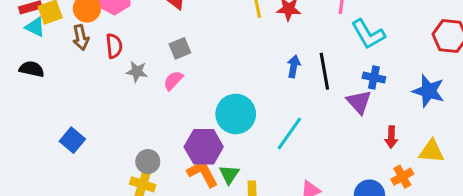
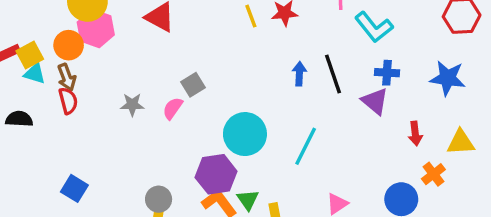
cyan triangle: (35, 27) -> (35, 74), moved
red semicircle: (114, 46) -> (68, 101), moved
gray square: (180, 48) -> (193, 85), moved

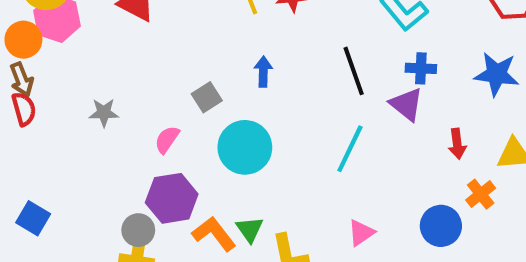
blue arrow: (299, 74) -> (263, 72), moved
gray square: (193, 85) -> (207, 97), moved
pink semicircle: (173, 108) -> (167, 140), moved
cyan line: (306, 146) -> (350, 149), moved
purple hexagon: (216, 174) -> (172, 198), moved

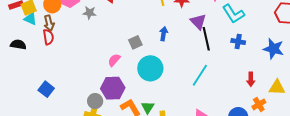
purple triangle: (406, 104) -> (198, 22), moved
gray star: (104, 113) -> (90, 13), moved

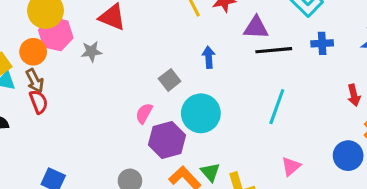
purple triangle: (198, 22) -> (256, 28), turned -30
black line: (206, 39) -> (274, 50), turned -70
purple hexagon: (113, 88) -> (167, 140), moved

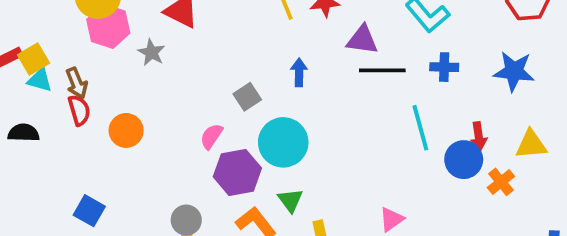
orange circle: (33, 52) -> (126, 130), moved
gray star: (91, 52) -> (151, 52), turned 30
cyan line: (277, 107) -> (420, 128), moved, turned -40
blue circle: (348, 156) -> (464, 160), moved
green triangle: (210, 172) -> (290, 200), moved

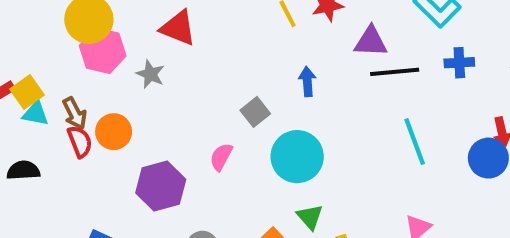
cyan line: (420, 128) -> (415, 142), moved
orange circle: (126, 130) -> (114, 132), moved
purple hexagon: (237, 172) -> (161, 186), moved

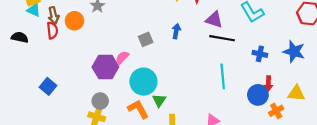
blue cross: (459, 63) -> (260, 54), moved
orange circle: (114, 132) -> (74, 21), moved
cyan circle: (297, 157) -> (143, 82), moved
purple hexagon: (161, 186) -> (105, 67), moved

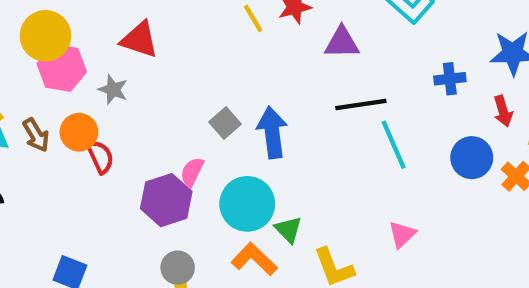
red semicircle: (52, 30) -> (100, 157), moved
blue arrow: (176, 31) -> (272, 132), moved, size x1.6
black line: (222, 38) -> (361, 105), moved
red arrow: (268, 83) -> (503, 111), moved

